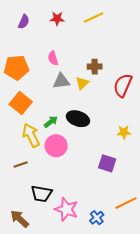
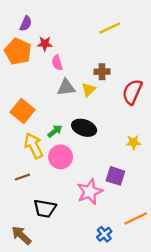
yellow line: (94, 18) -> (110, 28), moved
red star: (57, 19) -> (45, 44), moved
orange pentagon: (16, 68) -> (18, 52), moved, turned 30
pink star: (66, 209) -> (90, 192), moved, turned 30

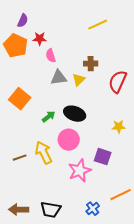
yellow arrow: (34, 146) -> (44, 153), moved
pink circle: (61, 157) -> (69, 140), moved
black trapezoid: (45, 208) -> (51, 210), moved
brown arrow: (21, 235) -> (19, 210), turned -42

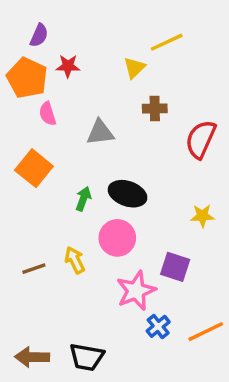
pink semicircle: (51, 56) -> (48, 114), moved
yellow triangle: (79, 80) -> (134, 68), moved
green arrow: (49, 117) -> (83, 199), turned -32
yellow arrow: (44, 153) -> (75, 260), size x0.7
blue cross: (93, 209) -> (158, 326), moved

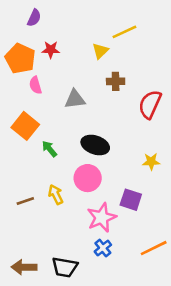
purple semicircle: (39, 35) -> (34, 18), moved
green arrow: (83, 199) -> (49, 149), moved, turned -60
blue cross: (158, 326) -> (103, 248), moved

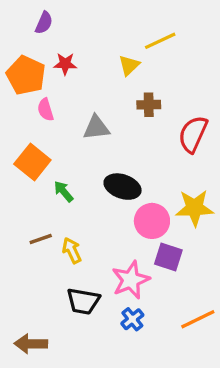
yellow star: (151, 162) -> (195, 208), size x1.6
pink circle: (88, 178) -> (152, 221), moved
brown line: (25, 201) -> (41, 239), moved
black trapezoid: (65, 267) -> (83, 301), moved

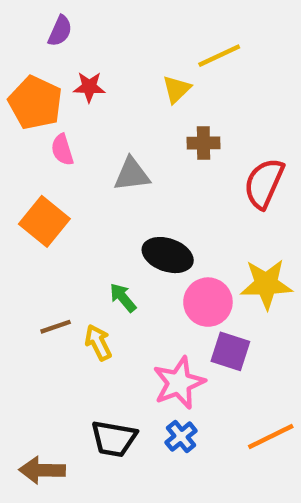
green arrow: (64, 191) -> (123, 298), moved
black trapezoid: (83, 301) -> (114, 439), moved

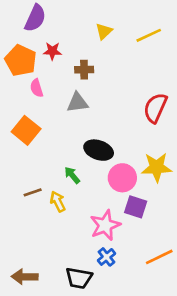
purple semicircle: (60, 31) -> (35, 18), size x1.5
yellow line: (219, 56) -> (149, 35), moved
yellow triangle: (177, 89) -> (104, 31), moved
brown cross: (203, 143) -> (84, 70), moved
black trapezoid: (114, 439) -> (79, 278), moved

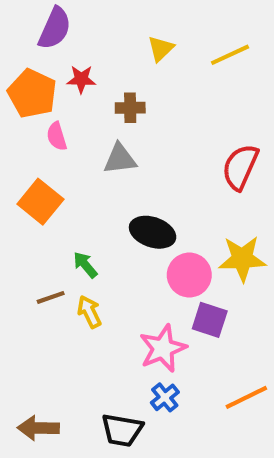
green arrow: (72, 175) -> (85, 265), moved

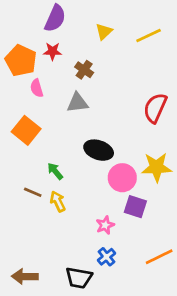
purple semicircle: (55, 28) -> (55, 18), moved
brown cross: (130, 108) -> (84, 70), turned 36
brown line: (51, 297) -> (33, 192), turned 42
pink star: (163, 348) -> (105, 225), size x0.6

